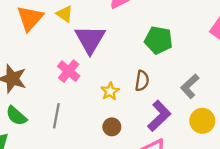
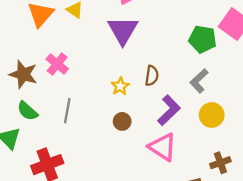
purple triangle: (90, 39) -> (123, 30), moved
green pentagon: (158, 40) -> (202, 39), moved
pink cross: (69, 71) -> (57, 64), moved

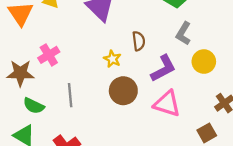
pink cross: (57, 64) -> (49, 55), turned 35
purple L-shape: (169, 110) -> (163, 68), turned 32
brown circle: (122, 121) -> (123, 91), size x1.6

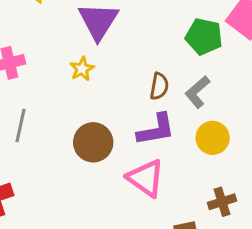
brown semicircle: (139, 41) -> (159, 86), moved
yellow star: (112, 59) -> (82, 69), moved

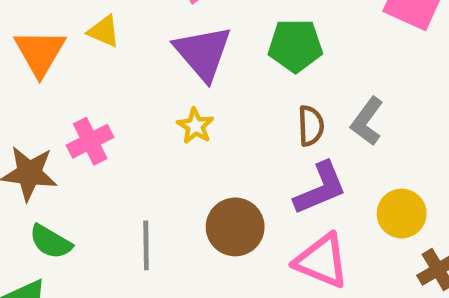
green pentagon: (204, 37) -> (295, 45), moved
gray line: (21, 125) -> (146, 245), moved
yellow circle: (213, 138) -> (402, 214), moved

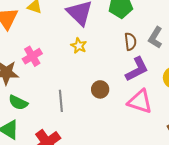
brown circle: (235, 227) -> (100, 89), size x0.7

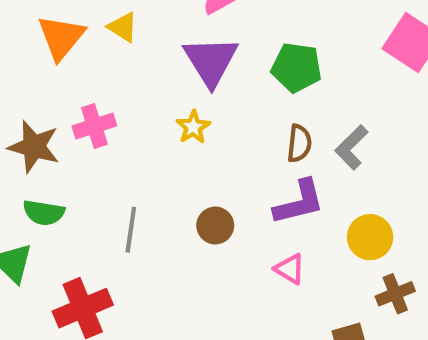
pink triangle: (140, 102) -> (290, 269), size x0.6
green semicircle: (18, 103) -> (44, 213), turned -30

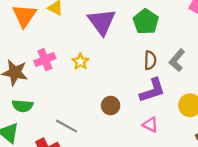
green pentagon: (297, 68) -> (146, 22), turned 30
yellow star: (193, 127) -> (80, 62), moved
gray line: (131, 230) -> (67, 126), moved, turned -65

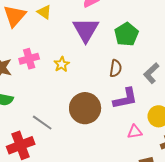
brown semicircle: (150, 60) -> (116, 68), moved
brown circle: (111, 106) -> (85, 108), size x1.8
pink triangle: (150, 125) -> (135, 132), moved, turned -42

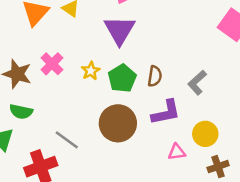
green pentagon: (126, 34) -> (122, 78), moved
pink cross: (29, 59) -> (52, 64), turned -30

